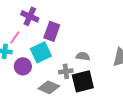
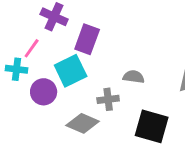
black square: (83, 81) -> (152, 126), moved, turned 30

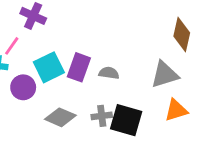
purple rectangle: (87, 39) -> (79, 67), moved
gray cross: (108, 99) -> (102, 116), moved

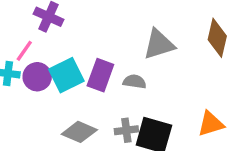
gray triangle: (165, 74) -> (159, 44), moved
purple circle: (23, 87) -> (37, 77), moved

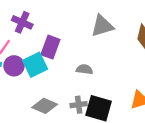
gray triangle: (159, 44) -> (102, 26), moved
purple rectangle: (100, 75) -> (50, 47), moved

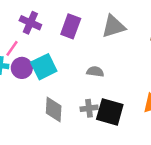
purple rectangle: (50, 47) -> (71, 26), moved
gray diamond: (45, 106) -> (54, 109), turned 70

